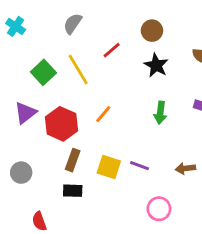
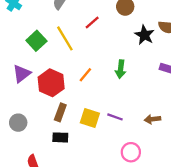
black star: (156, 65) -> (145, 35), moved
green arrow: (160, 113) -> (121, 69), moved

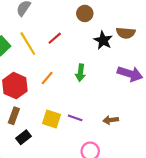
red line: (92, 22) -> (55, 38), moved
brown rectangle: (60, 112) -> (14, 116), moved
black rectangle: (60, 137) -> (23, 137), turned -40

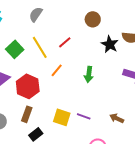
orange line: (47, 78) -> (57, 70), moved
brown arrow: (111, 120) -> (117, 118), turned 32

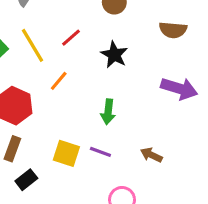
black star: (110, 44) -> (114, 55), moved
green arrow: (89, 74) -> (108, 112), moved

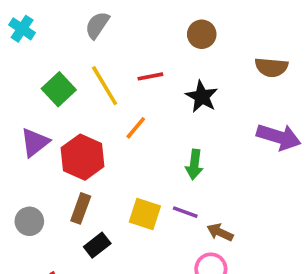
red line: (71, 38) -> (150, 76), turned 30
brown arrow: (151, 155) -> (220, 232), moved

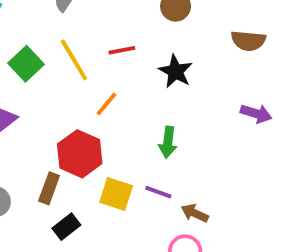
purple arrow: (279, 137) -> (256, 114), size x0.7
red hexagon: (83, 157) -> (80, 154), moved

